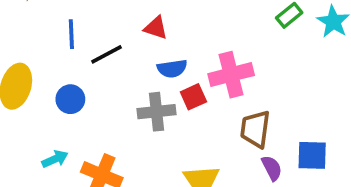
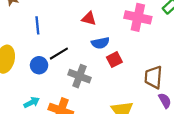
black line: (107, 54) -> (59, 54), moved
pink cross: (231, 75) -> (138, 17), moved, turned 30
gray cross: (157, 112) -> (79, 76), moved, turned 30

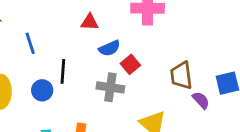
black line: (59, 54) -> (63, 71), turned -42
gray cross: (79, 76) -> (110, 87), moved

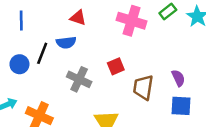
blue semicircle: (109, 48) -> (66, 43), moved
red square: (130, 64) -> (116, 66), moved
purple semicircle: (201, 100) -> (178, 78), moved

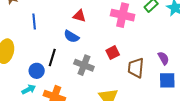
blue semicircle: (66, 43) -> (71, 37), turned 42
black line: (42, 53) -> (52, 58), moved
blue circle: (19, 64) -> (37, 71), moved

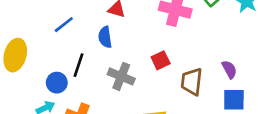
blue line: (34, 22) -> (64, 25), moved, turned 56
blue semicircle: (71, 37) -> (105, 37), turned 49

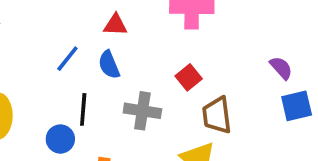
blue line: (64, 25) -> (67, 59), moved
brown trapezoid: (192, 82) -> (217, 115), moved

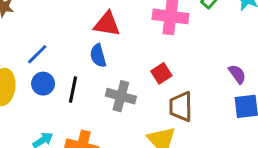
red triangle: (115, 25) -> (107, 24), size x1.4
blue line: (67, 59) -> (37, 54), moved
blue circle: (60, 139) -> (43, 84), moved

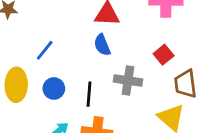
blue circle: (43, 84) -> (54, 89), moved
black line: (73, 90) -> (89, 94), moved

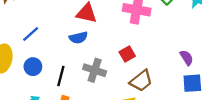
blue semicircle: (102, 45) -> (78, 38), turned -90
brown trapezoid: (185, 84) -> (141, 81), turned -130

